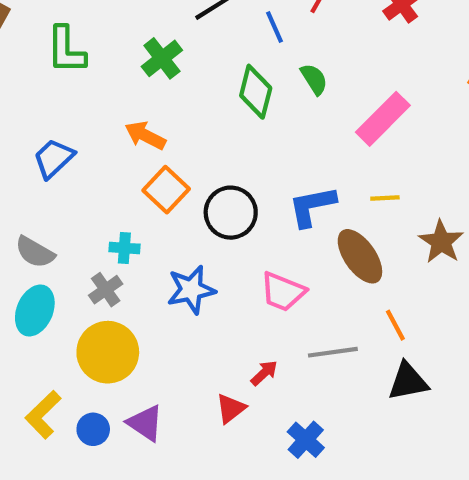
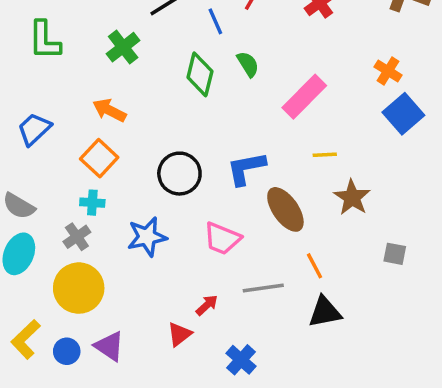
orange square: (166, 190) -> (99, 158), moved
yellow line: (385, 198) -> (325, 155), moved

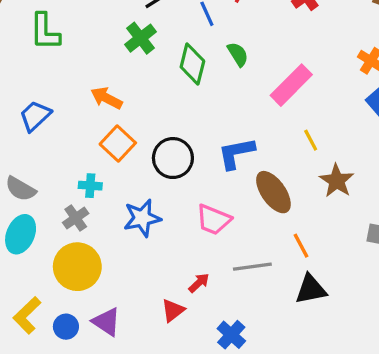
green cross: (123, 47) -> (141, 38), moved
yellow line: (325, 155) -> (311, 140), turned 65
orange square: (99, 158) -> (118, 143), moved

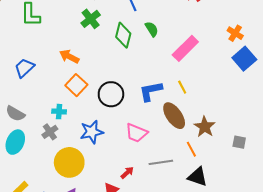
yellow line: (311, 140) -> (182, 87), moved
brown star: (337, 181) -> (205, 127), moved
yellow circle: (77, 267) -> (69, 162), moved
black triangle: (311, 289) -> (197, 177), turned 30

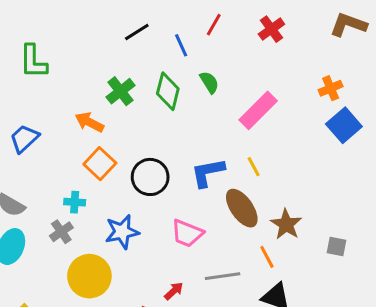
green cross: (91, 19) -> (121, 91), moved
orange cross: (235, 33) -> (331, 88), turned 35

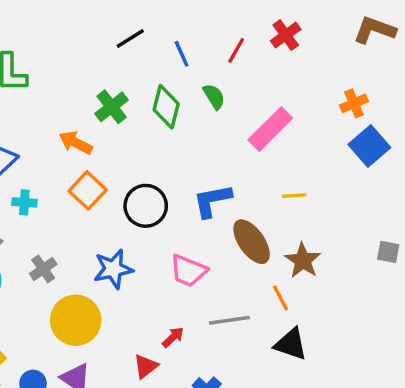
red line: (214, 25) -> (236, 50), moved
yellow line: (254, 167) -> (294, 196), moved, turned -66
cyan cross: (75, 202) -> (24, 202), moved
gray square: (337, 247) -> (388, 252), moved

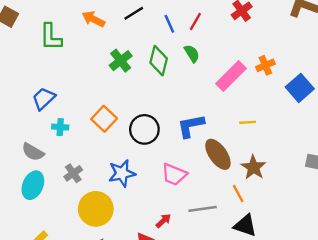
red line: (236, 50) -> (195, 21), moved
orange cross: (354, 103) -> (265, 65), moved
orange arrow: (76, 143) -> (93, 19), moved

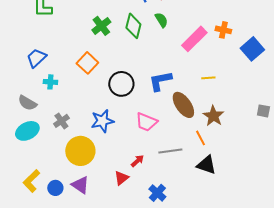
orange cross: (265, 65) -> (223, 30), turned 35
orange square: (104, 119) -> (87, 63), moved
cyan ellipse: (33, 185) -> (27, 131), turned 40

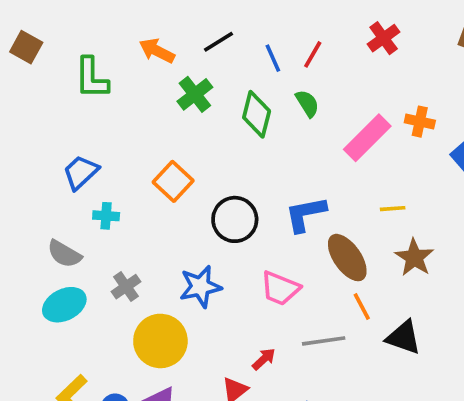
green cross: (101, 26) -> (195, 94), moved
brown star: (213, 116) -> (414, 258), moved
orange line: (200, 138) -> (362, 307), moved
black triangle: (206, 165) -> (403, 337), moved

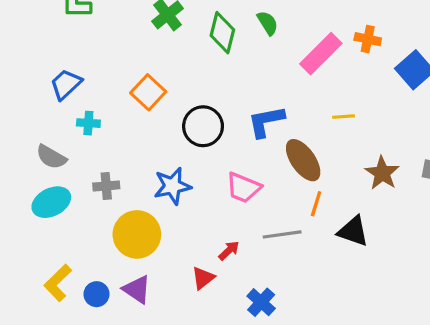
brown star: (414, 258) -> (382, 173), moved
gray cross: (126, 287) -> (106, 186), turned 30
orange line: (362, 307) -> (316, 204), turned 45

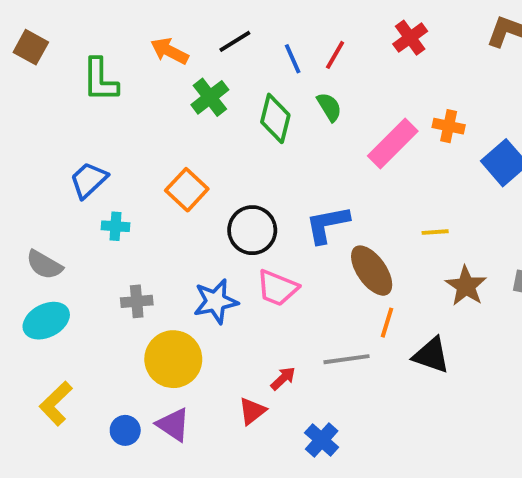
yellow line: (343, 117) -> (435, 232), moved
gray semicircle: (51, 157) -> (44, 265), moved
pink trapezoid: (243, 188) -> (277, 288), moved
cyan ellipse: (51, 202) -> (46, 321), moved
yellow L-shape: (58, 283) -> (56, 403), moved

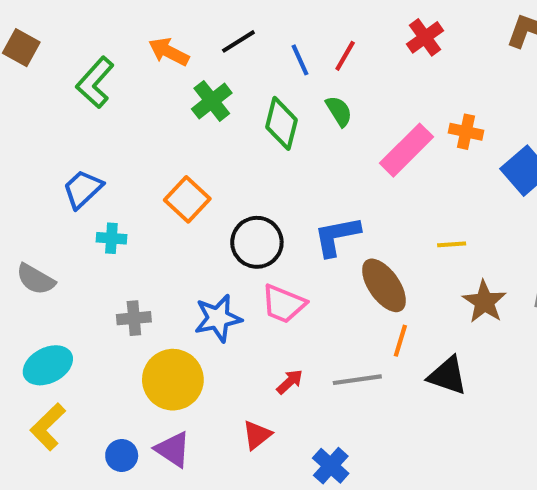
green L-shape: (100, 80) -> (95, 82), turned 42
cyan ellipse: (46, 321) -> (48, 365), moved
red arrow: (283, 378) -> (290, 382), moved

